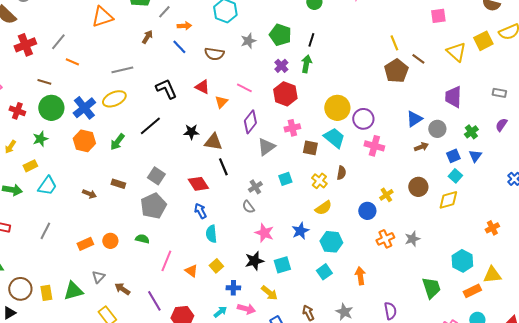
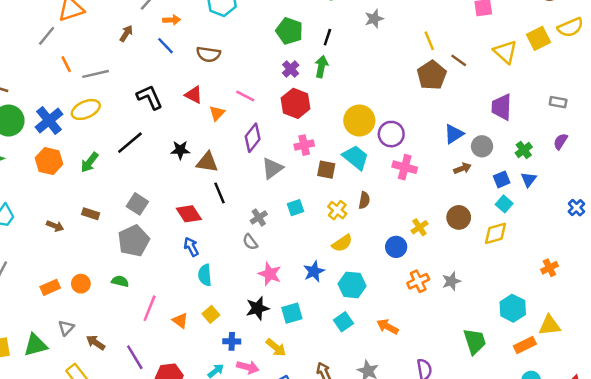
gray star: (248, 41) -> (374, 19), moved
gray line: (58, 42) -> (47, 36), moved
orange line: (72, 62) -> (66, 64), moved, turned 40
orange arrow: (360, 276) -> (388, 327), turned -54

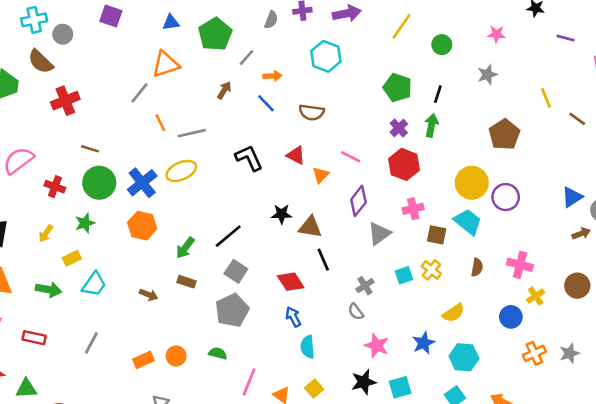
brown pentagon: (432, 75) -> (504, 135), moved
black line: (130, 143) -> (228, 236), moved
green arrow: (89, 162) -> (185, 248), moved
pink cross: (405, 167) -> (520, 265), moved
yellow cross: (337, 210) -> (431, 270), moved

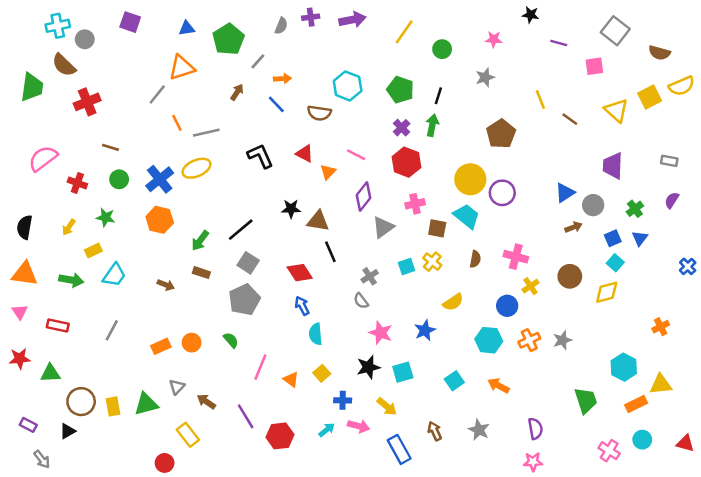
cyan hexagon: (326, 56) -> (348, 86), moved
green circle: (99, 183) -> (119, 179), size x0.6
green star: (85, 223) -> (106, 217), turned 30
green semicircle: (218, 353) -> (231, 340), turned 35
cyan hexagon: (464, 357) -> (489, 340), moved

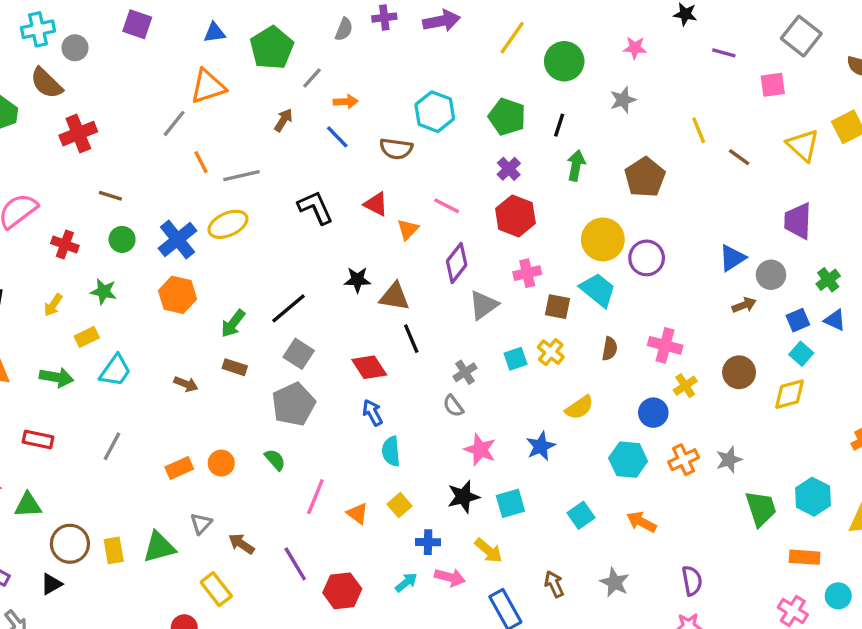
green circle: (442, 49) -> (564, 61), size x1.5
green arrow: (432, 125) -> (576, 165), moved
blue triangle: (640, 238) -> (835, 320), turned -42
green trapezoid: (586, 400) -> (761, 508), moved
orange rectangle: (636, 404) -> (805, 557), moved, turned 30

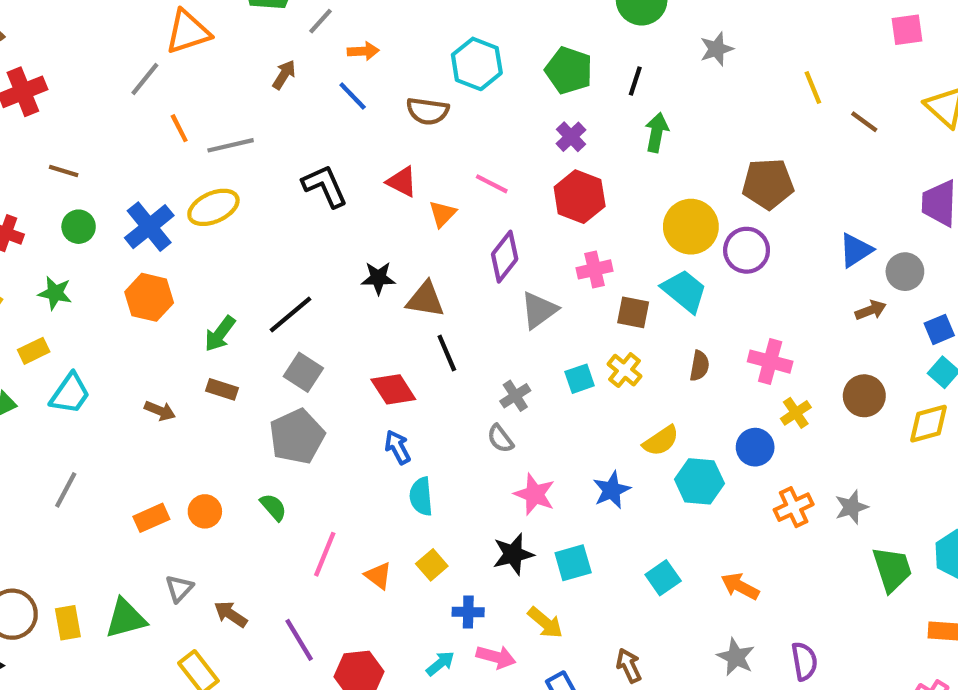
brown pentagon: (645, 177) -> (768, 184), moved, turned 30
cyan hexagon: (628, 460) -> (699, 481), moved
gray star: (615, 582) -> (736, 657), moved

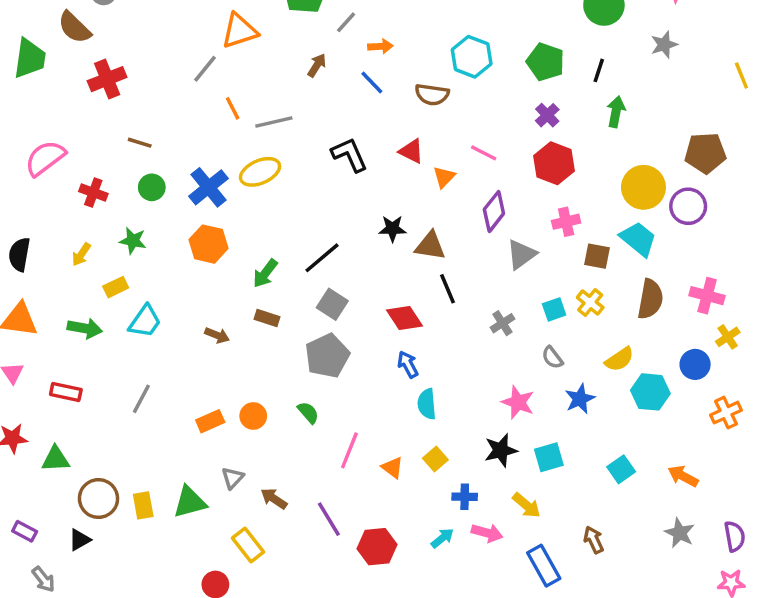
brown semicircle: (699, 366) -> (650, 299), size x1.6
gray semicircle: (500, 439) -> (552, 358), moved

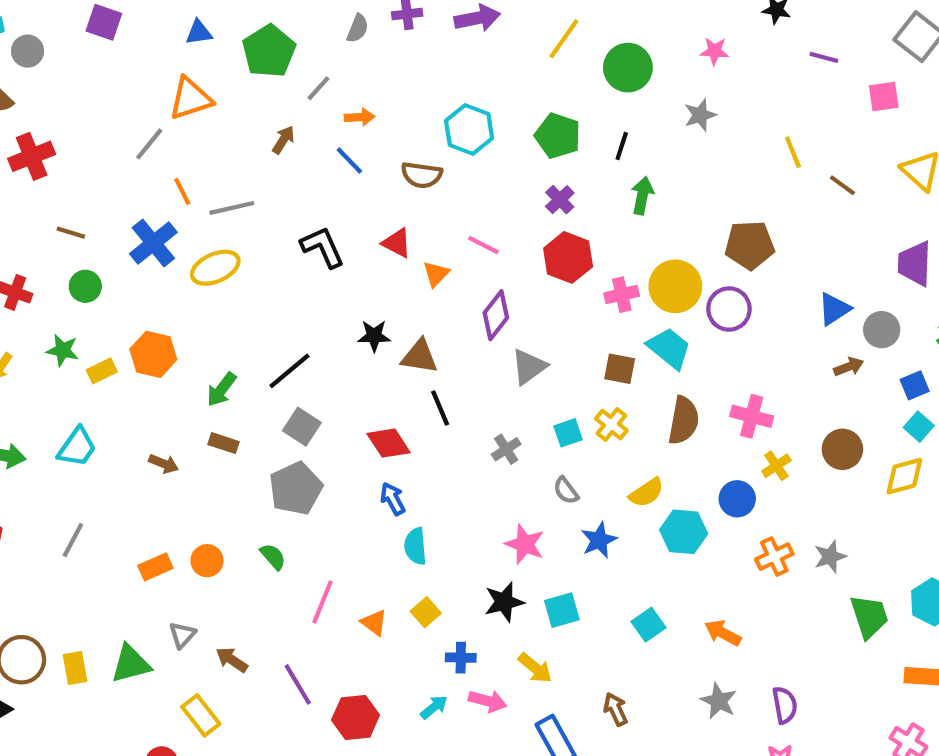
blue cross: (209, 187) -> (153, 243), moved
pink cross: (566, 222) -> (622, 295), moved
yellow rectangle: (116, 287) -> (102, 371), moved

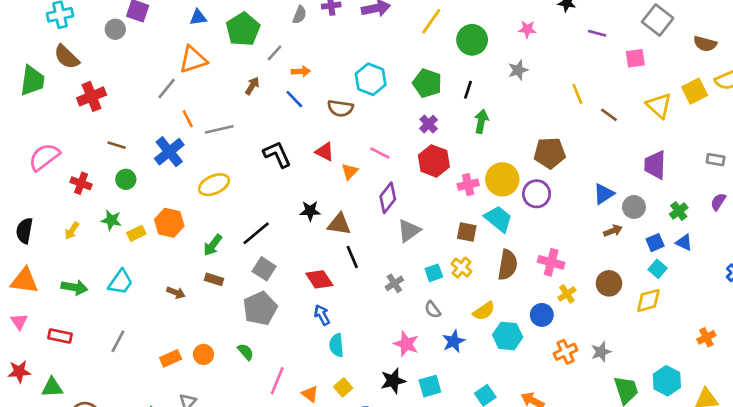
gray circle: (28, 51) -> (115, 29), moved
yellow ellipse: (215, 268) -> (214, 185), moved

